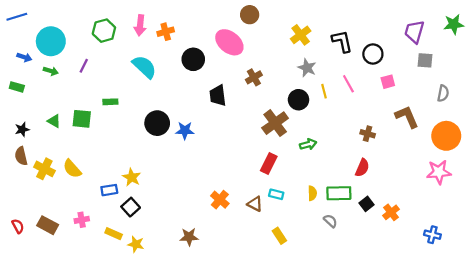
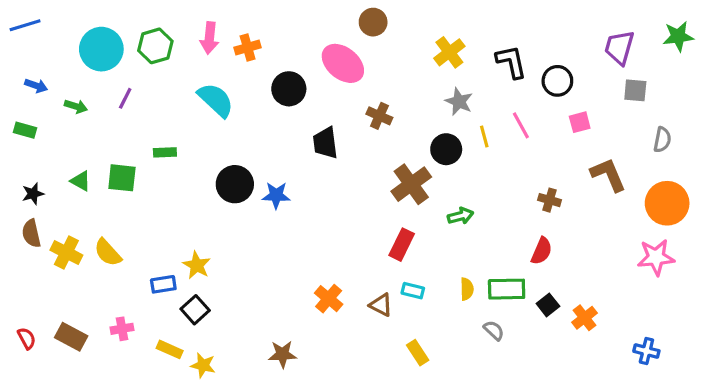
cyan circle: (51, 41) -> (101, 49), moved
brown cross: (254, 77) -> (379, 116), turned -35

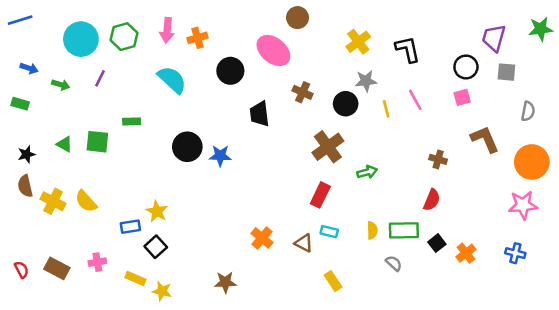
black circle: (557, 81) -> (466, 67), moved
gray star: (459, 102) -> (366, 81), turned -30
black circle: (446, 149) -> (346, 104), moved
blue cross: (646, 351) -> (515, 253), moved

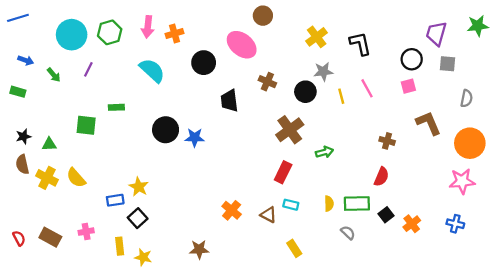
green arrow: (61, 85) -> (54, 75), turned 32
green triangle: (64, 144) -> (49, 144), moved, turned -32
yellow rectangle: (135, 278) -> (120, 246), turned 60

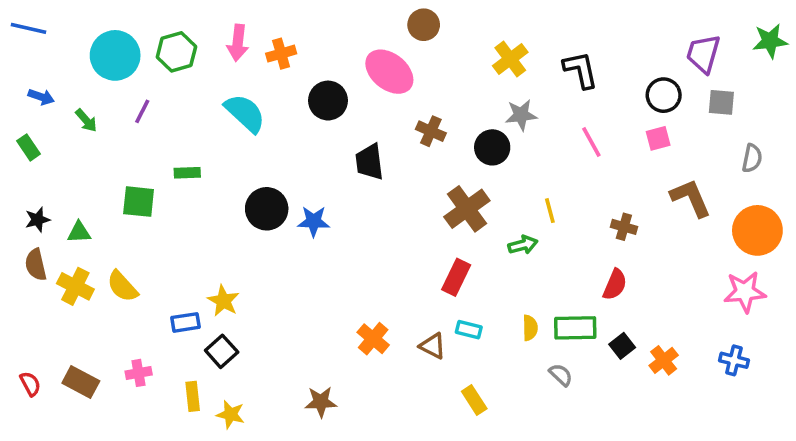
blue line: (18, 18) -> (28, 28), turned 30
green rectangle: (18, 92) -> (28, 147), turned 40
yellow line: (341, 96) -> (550, 211), moved

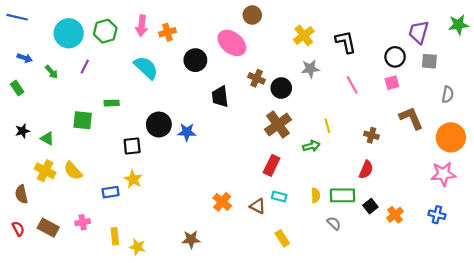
black circle: (492, 147) -> (281, 88), moved
green triangle: (79, 232) -> (47, 138), turned 32
brown semicircle: (36, 265) -> (21, 194), moved
black square: (222, 351) -> (132, 146), moved, turned 36

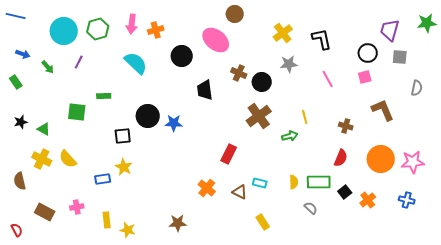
orange circle: (451, 137) -> (381, 159), moved
red rectangle: (272, 165) -> (229, 154), moved
red semicircle: (18, 229) -> (17, 230), moved

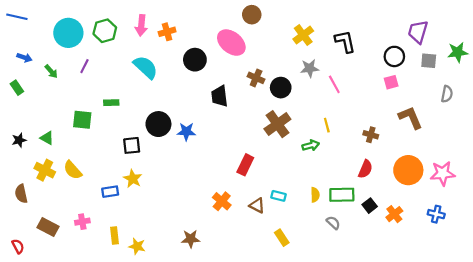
green star: (427, 23) -> (458, 52), moved
pink line: (328, 79) -> (334, 84), moved
black star: (21, 122) -> (19, 140), moved

